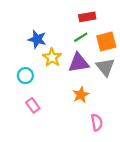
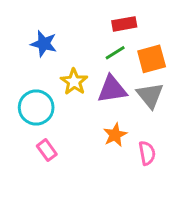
blue star: (37, 39) -> (44, 44), moved
cyan circle: (25, 76) -> (36, 108), size x1.5
pink semicircle: (97, 122) -> (147, 153), moved

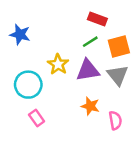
red rectangle: (124, 24) -> (97, 19), turned 30
blue star: (44, 44) -> (20, 35), moved
orange star: (115, 135) -> (90, 106), turned -30

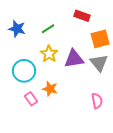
green line: (90, 42) -> (48, 29), moved
orange star: (90, 106) -> (50, 89), moved

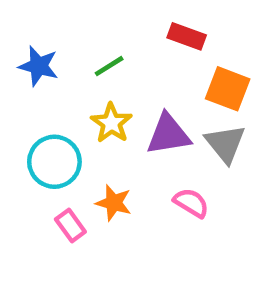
orange square: (100, 39) -> (228, 89), turned 36
pink semicircle: (97, 101) -> (191, 203), moved, turned -49

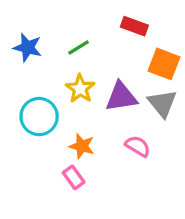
pink rectangle: (70, 226) -> (74, 177), moved

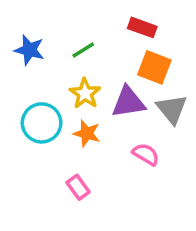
orange square: (164, 64) -> (154, 67), moved
orange star: (82, 146) -> (87, 133), moved

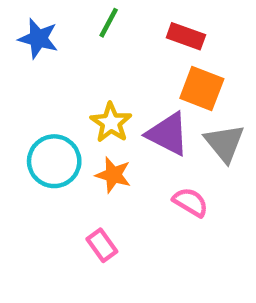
blue star: (29, 50) -> (38, 39), moved
green line: (83, 50) -> (109, 23), moved, turned -30
purple triangle: (128, 102) -> (168, 134), turned 36

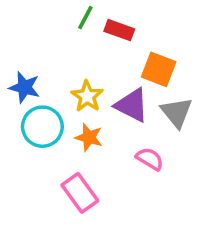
red rectangle: (186, 36) -> (119, 30), moved
blue star: (38, 39) -> (24, 87), moved
pink rectangle: (102, 245) -> (80, 193), size x1.5

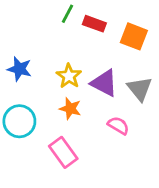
orange square: (159, 69) -> (134, 36), moved
cyan circle: (42, 127) -> (19, 121), moved

